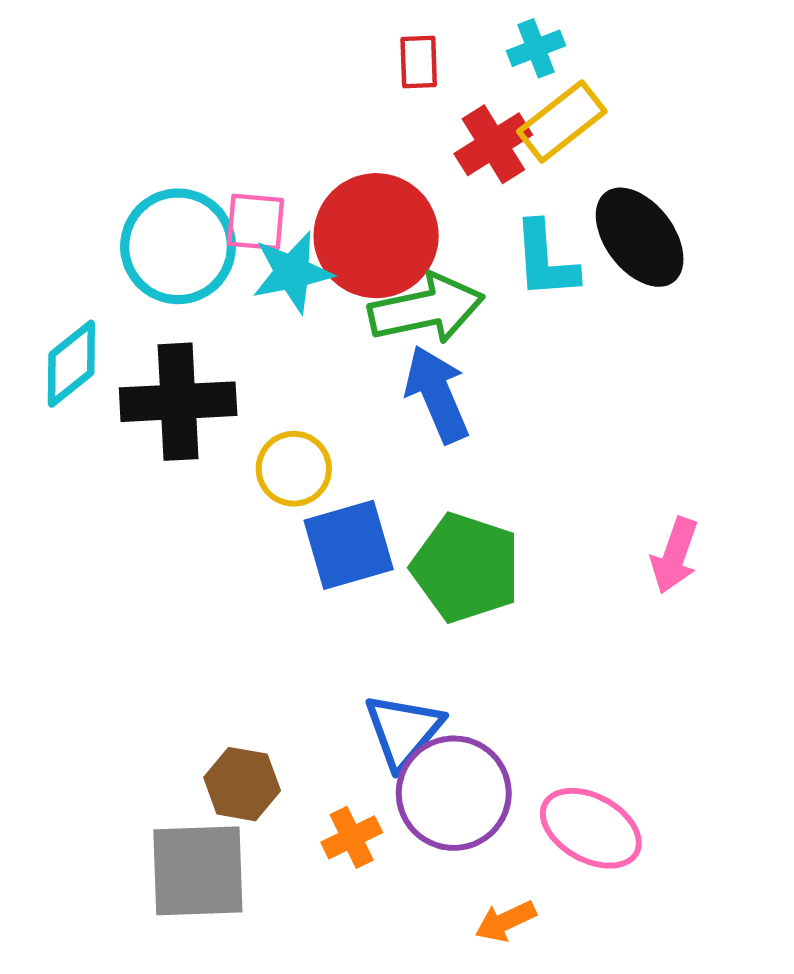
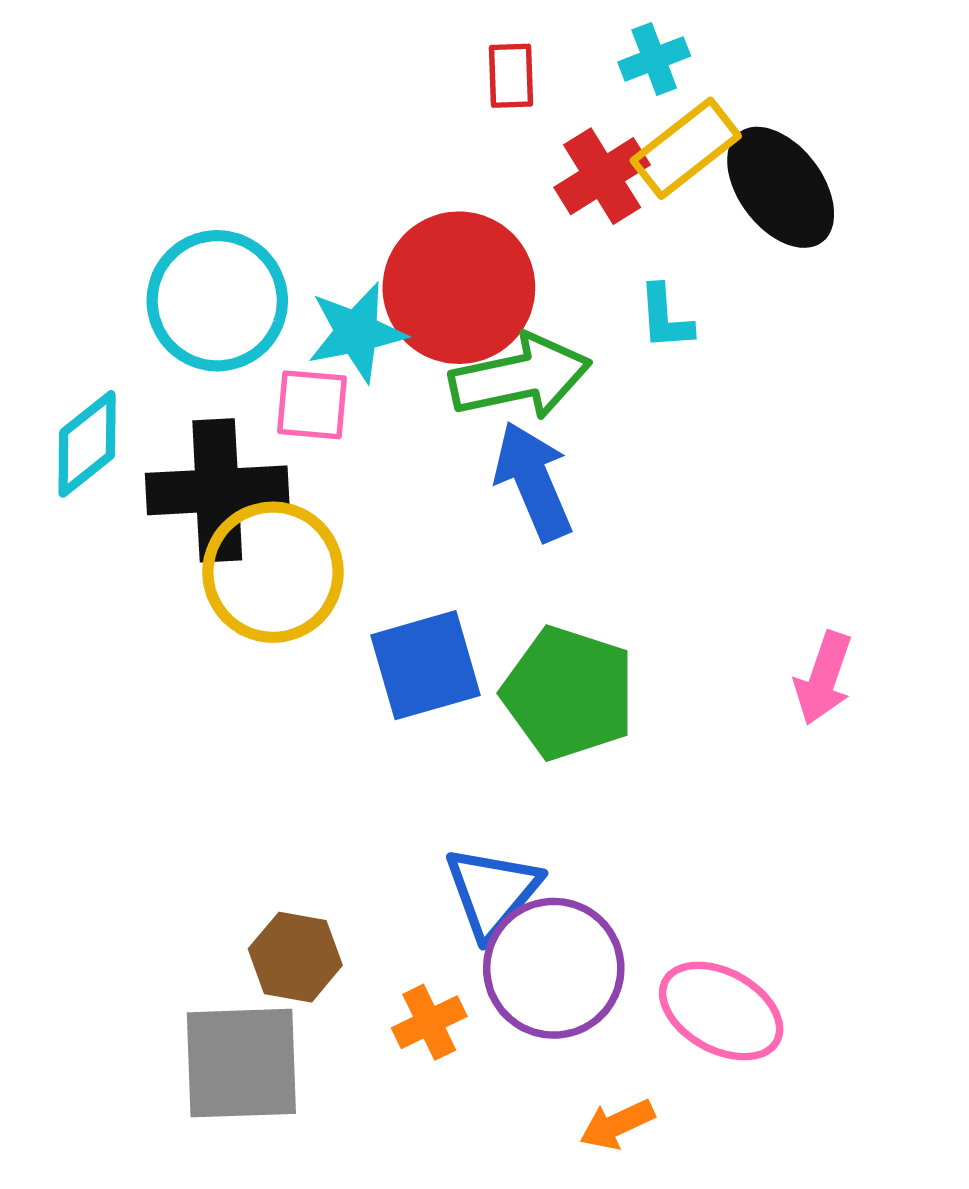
pink square: (256, 222) -> (312, 405), moved
black ellipse: (640, 237) -> (781, 187), moved
cyan L-shape: (545, 260) -> (665, 317), size x0.7
yellow circle: (294, 469) -> (273, 572), moved, size x1.5

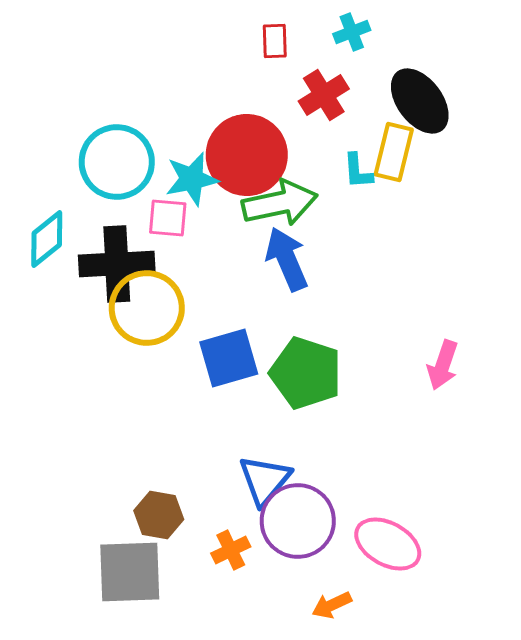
yellow rectangle: (686, 148) -> (394, 152), moved, turned -38

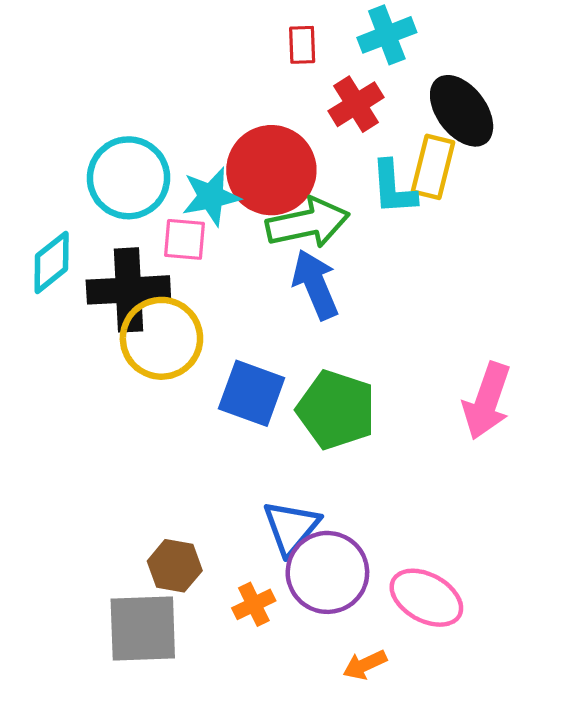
cyan cross: (352, 32) -> (387, 35), size x1.4
cyan L-shape: (358, 171) -> (393, 188), size x1.4
blue square: (229, 358) -> (252, 393), turned 36
pink arrow: (443, 365) -> (487, 401), size x1.4

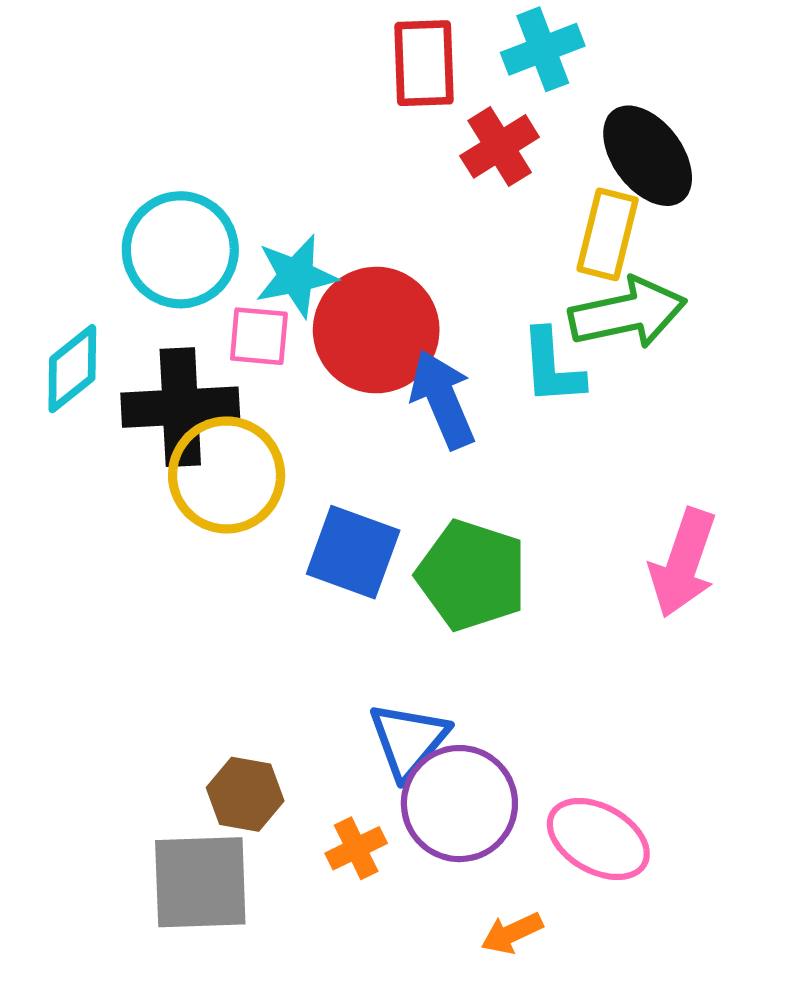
red rectangle: (302, 45) -> (424, 63), size x1.6
red circle: (271, 170) -> (376, 330), moved
cyan L-shape: (393, 188) -> (552, 367), moved
green arrow: (308, 223) -> (628, 313), moved

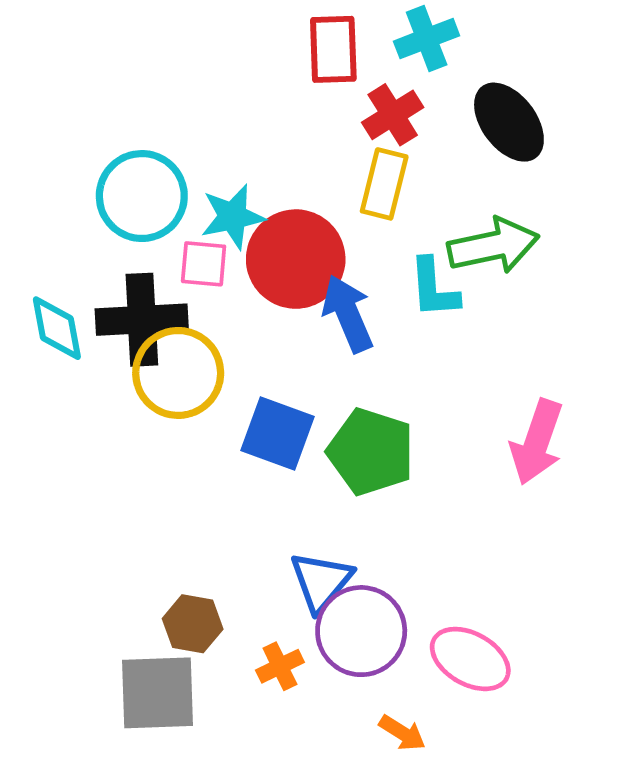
yellow rectangle: (608, 234) -> (384, 184), moved
cyan diamond: (72, 369) -> (57, 328), moved, turned -62
orange arrow: (512, 933) -> (402, 733), turned -123

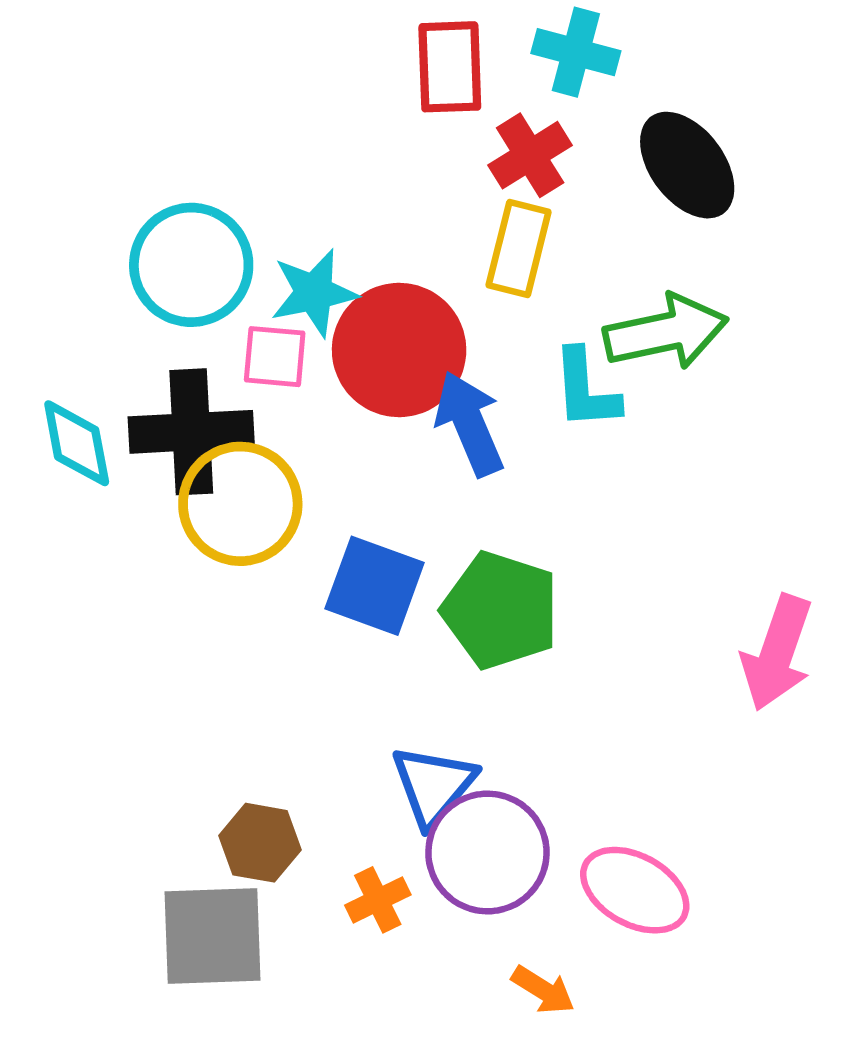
cyan cross: (427, 38) -> (576, 52), turned 36
pink arrow: (537, 442) -> (777, 653), moved

